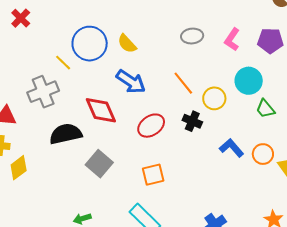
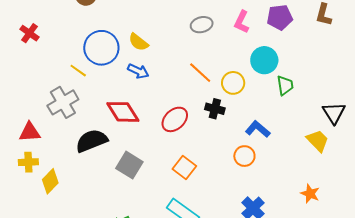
blue arrow: (131, 82) -> (138, 71), moved, size x0.7
green trapezoid: (265, 109) -> (285, 85), turned -140
orange circle: (263, 154) -> (244, 156), moved
orange square: (153, 175) -> (184, 167), turned -30

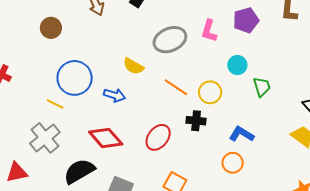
gray ellipse: (202, 25) -> (170, 40), size x1.5
yellow semicircle: (138, 42) -> (133, 66), moved
cyan circle: (264, 60) -> (237, 65), size x0.7

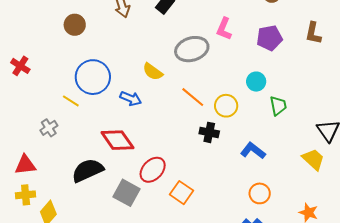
pink L-shape: (209, 31) -> (224, 29), moved
red ellipse: (158, 137) -> (153, 170), moved
gray cross: (45, 138) -> (49, 128), moved, size x0.6
orange circle: (233, 163) -> (260, 193), moved

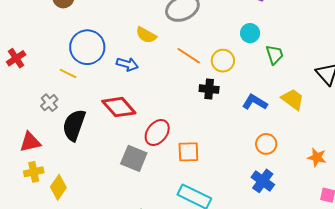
red cross: (20, 66) -> (16, 58), moved, turned 30
yellow trapezoid: (313, 159) -> (293, 99), moved
black semicircle: (88, 170) -> (74, 125), moved, turned -40
orange square: (182, 193) -> (188, 152), turned -30

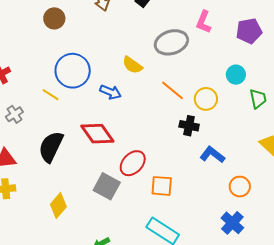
blue L-shape: (255, 102) -> (212, 155), moved
gray cross: (49, 103) -> (14, 114), moved
yellow diamond: (58, 187) -> (58, 205), moved

